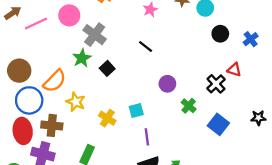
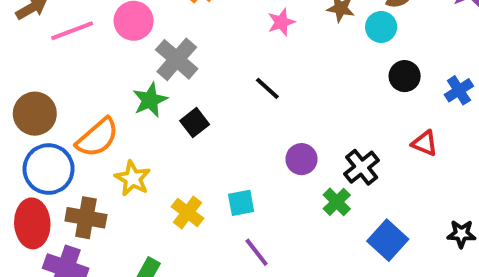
black cross: (216, 84) -> (362, 167), moved
purple line: (147, 137) -> (257, 252), turned -35

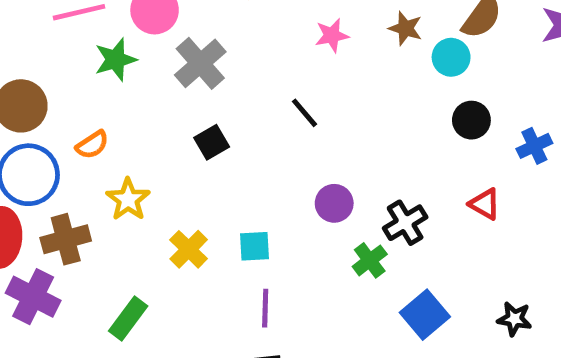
green star: (150, 100) -> (116, 60), moved
orange semicircle: (97, 138) -> (92, 145), size x0.6
brown cross: (86, 218) -> (66, 239), turned -33
purple line: (257, 252) -> (265, 308), turned 32

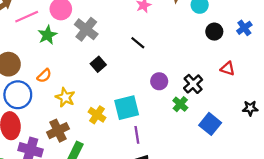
blue cross: (534, 146) -> (244, 28), moved
brown cross: (66, 239) -> (58, 131), moved
cyan square: (254, 246) -> (127, 108), size x1.6
black star: (514, 319) -> (250, 108), moved

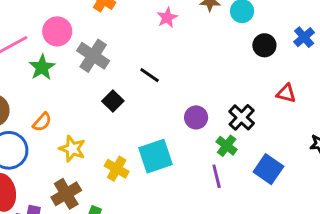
black line: (138, 43) -> (150, 75), moved
purple line: (137, 135) -> (217, 176), moved

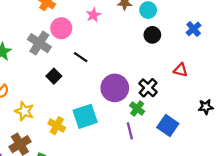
pink circle: (57, 31) -> (61, 28), moved
black circle: (264, 45) -> (152, 35), moved
purple circle: (196, 117) -> (115, 88), size x1.6

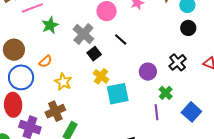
gray cross: (39, 43) -> (83, 34), moved
purple circle: (115, 88) -> (148, 72), size x0.7
black cross: (148, 88) -> (178, 62), moved
yellow cross: (57, 126) -> (101, 76), moved

